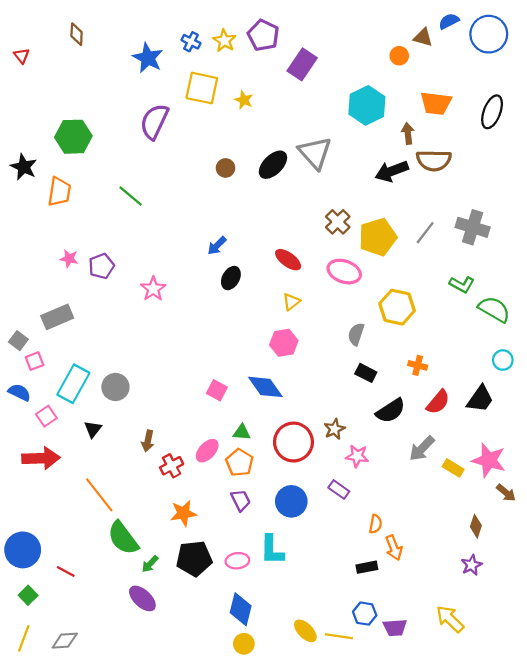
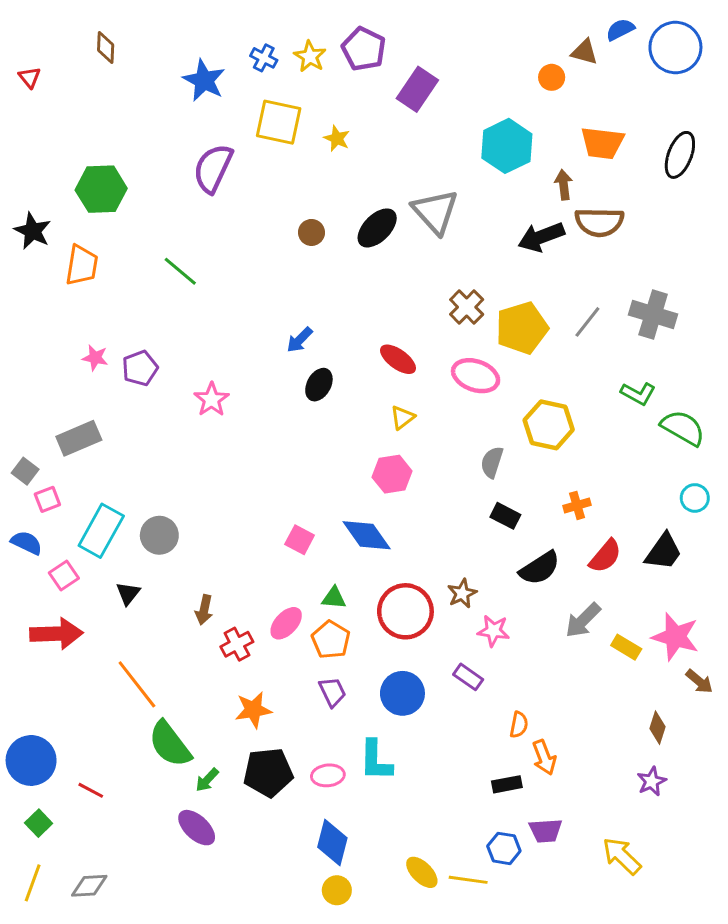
orange cross: (418, 365) -> (577, 505), turned -30
purple trapezoid: (395, 628) -> (546, 831), moved

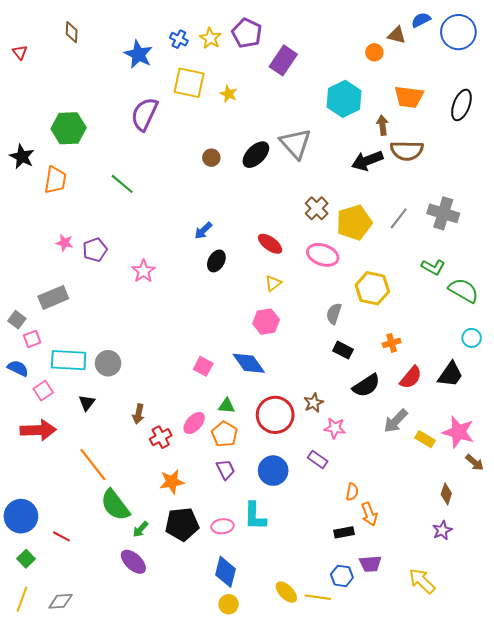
cyan rectangle: (101, 531) -> (69, 360), turned 64

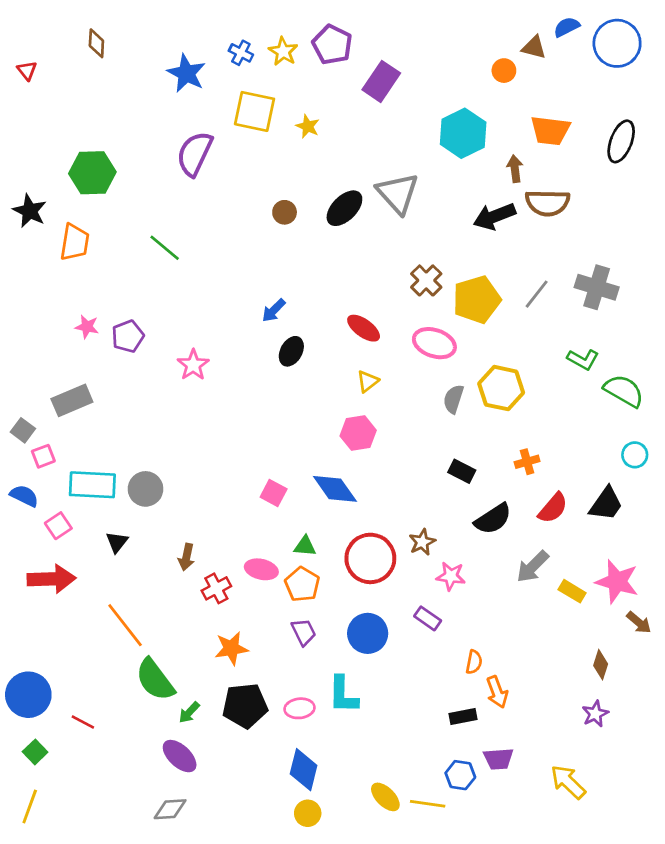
gray semicircle: (334, 314) -> (454, 399), moved
pink ellipse: (194, 423) -> (261, 569), turned 60
gray diamond: (60, 601) -> (170, 809), moved

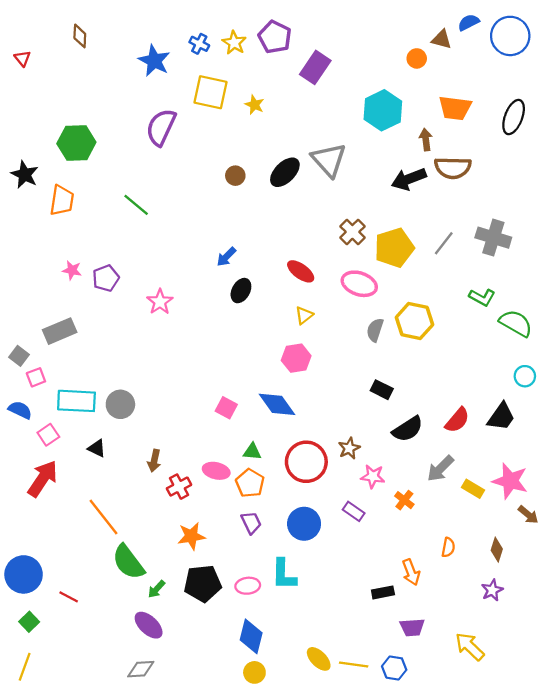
orange cross: (527, 462) -> (404, 500), moved, turned -36
black triangle: (117, 542) -> (97, 448), turned -42
red arrow: (51, 579) -> (43, 479), turned -54
orange semicircle: (474, 662) -> (448, 547), moved
blue hexagon: (460, 775) -> (394, 668), moved

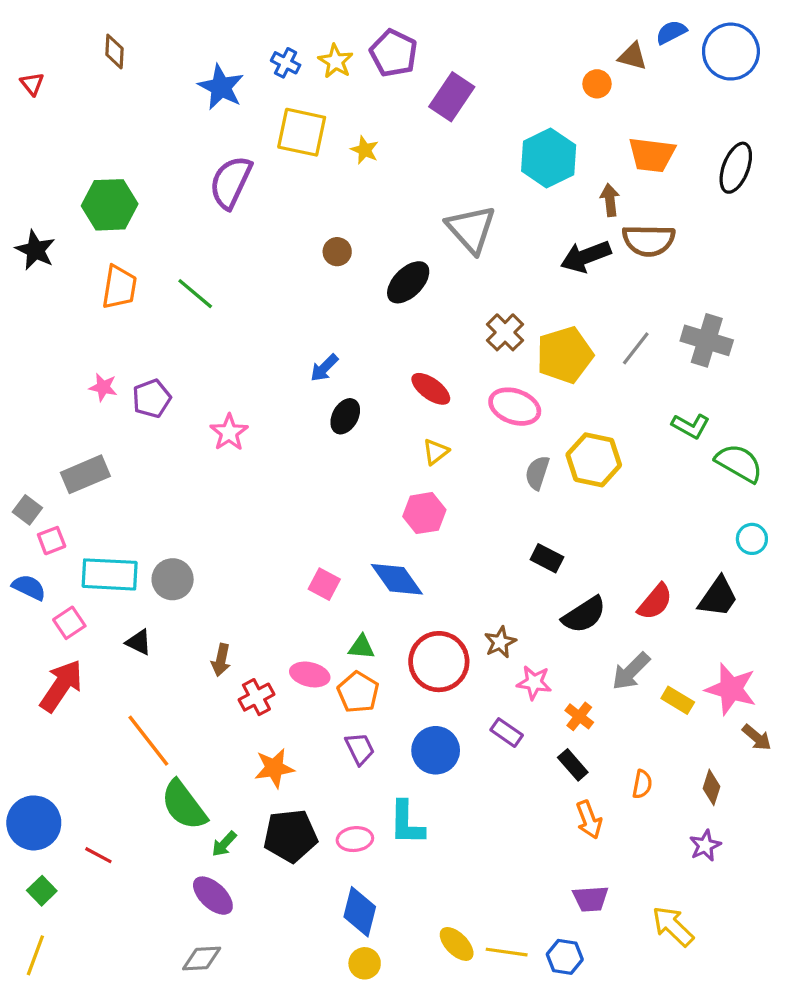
black ellipse: (285, 172) -> (408, 282), moved
orange trapezoid: (62, 200) -> (119, 287), moved
black rectangle: (383, 592) -> (573, 765), moved, turned 60

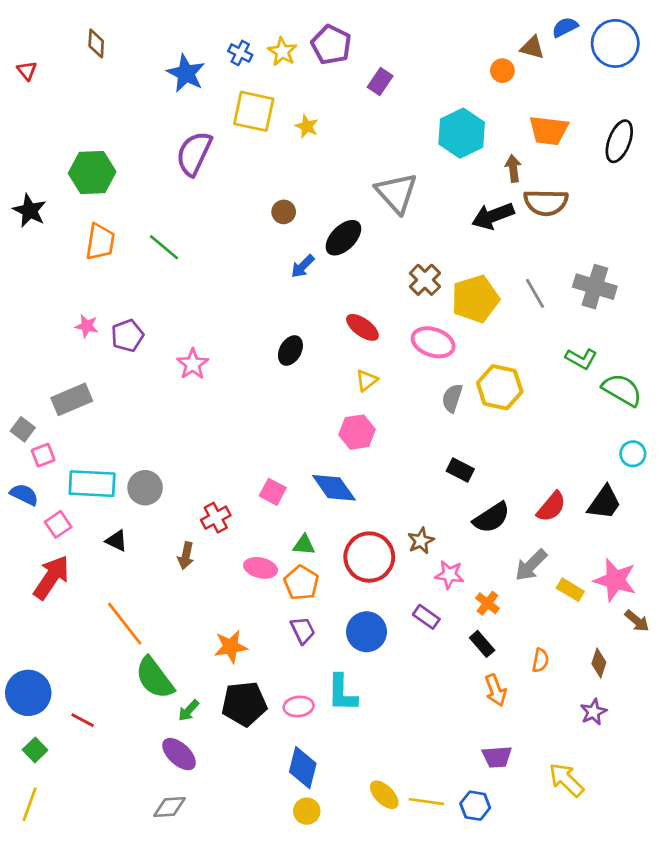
purple rectangle: (452, 97) -> (380, 81), size x0.7
gray line: (636, 348) -> (535, 293), turned -68
blue arrow: (324, 368) -> (303, 266), moved
red cross: (256, 697) -> (216, 518), moved

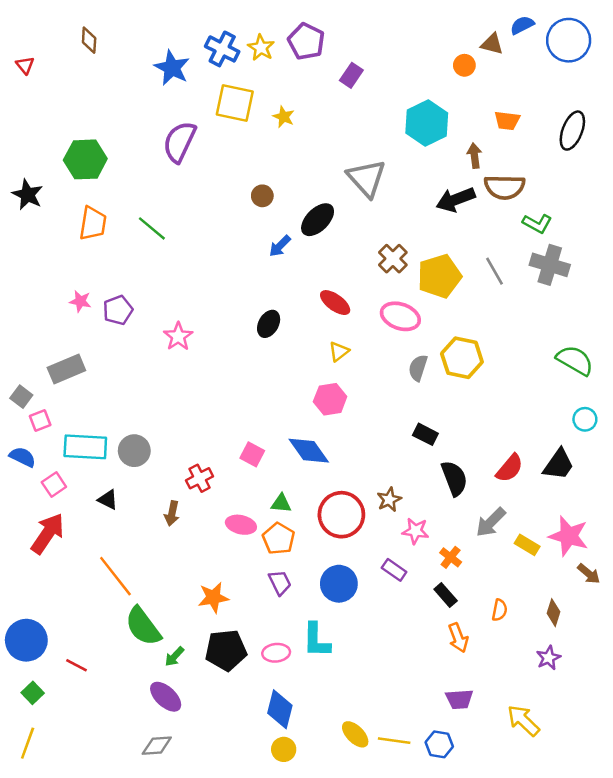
blue cross: (240, 53) -> (222, 49), size x1.5
orange trapezoid: (549, 130) -> (507, 121), size x0.7
green L-shape: (581, 359) -> (537, 223), moved
black semicircle: (492, 518) -> (454, 478), turned -78

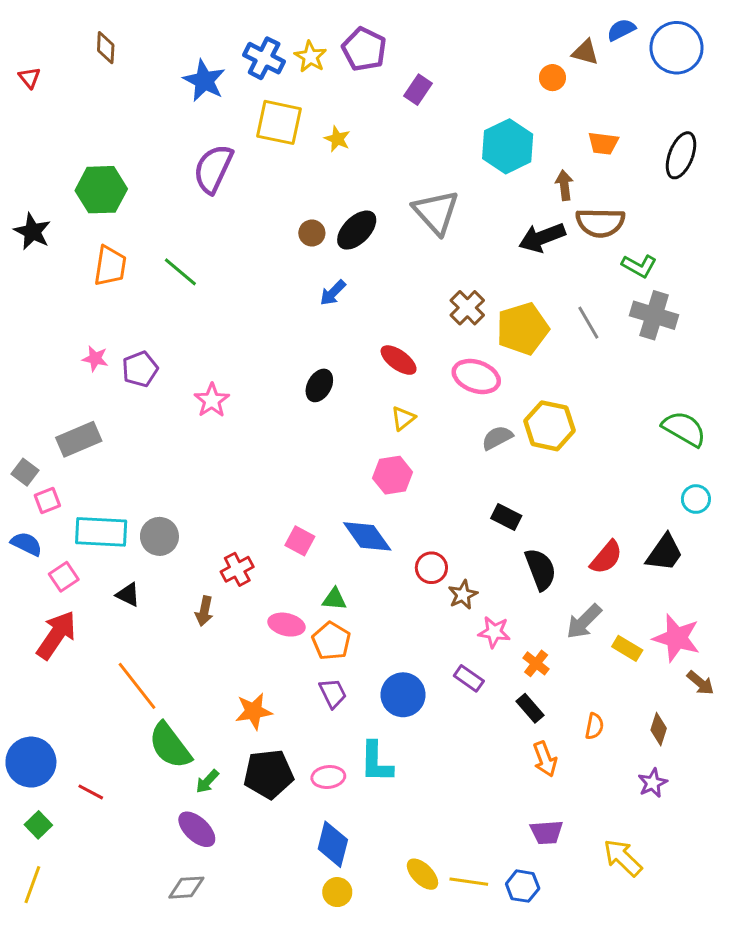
black ellipse: (318, 220) -> (357, 230), moved
gray semicircle: (418, 368) -> (497, 438), turned 44
red circle: (341, 515) -> (431, 568), moved, size x0.6

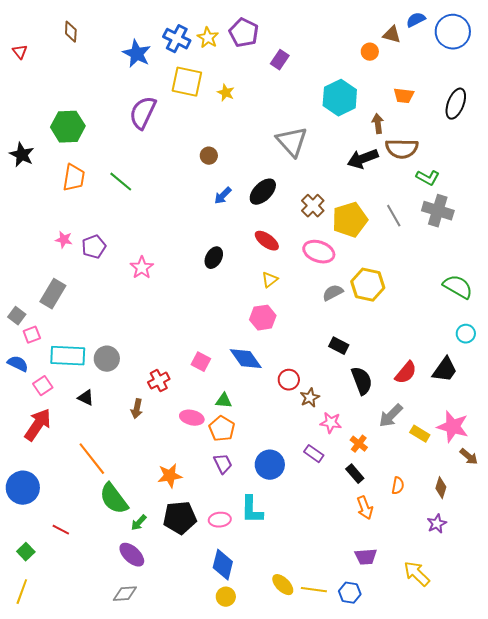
black ellipse: (357, 230) -> (263, 192), moved
gray rectangle: (79, 439) -> (53, 294), turned -36
blue circle: (31, 762) -> (23, 488), moved

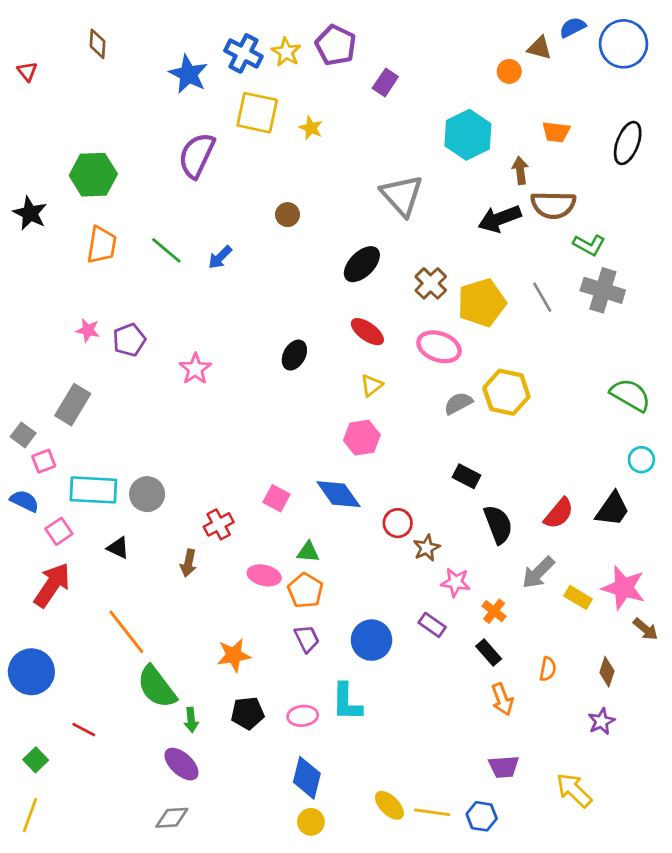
blue arrow: (223, 196) -> (220, 257), moved
black pentagon: (180, 518) -> (248, 713), size x0.7
green arrow: (139, 523) -> (191, 720), turned -48

